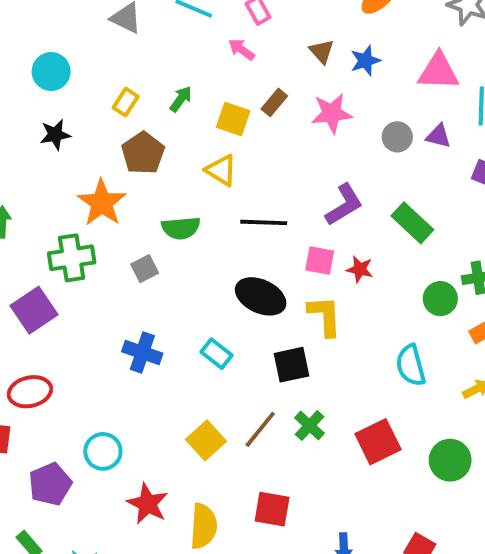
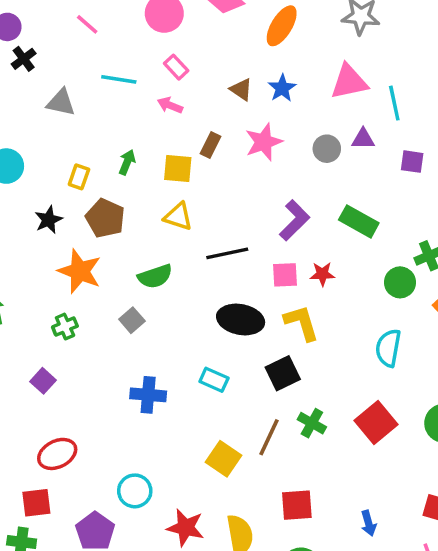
black star: (55, 135) -> (48, 220), moved
green cross: (72, 258) -> (65, 326), size x0.6
purple square: (34, 310) -> (43, 381), size x0.6
cyan semicircle: (411, 365) -> (388, 348), turned 39

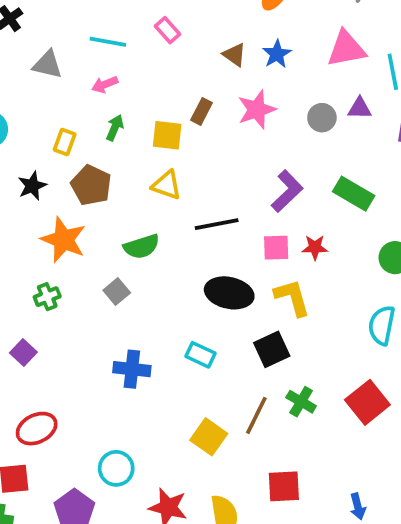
pink arrow: (170, 105) -> (105, 84), moved, turned -45

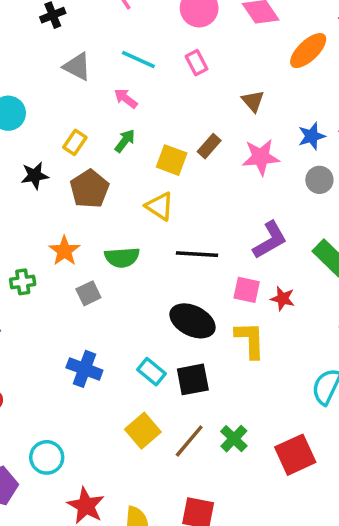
blue star: (277, 54) -> (312, 136), moved
pink arrow: (105, 84) -> (126, 98), turned 45
orange star: (64, 240) -> (64, 251), moved, size x0.7
black square: (272, 349) -> (193, 379), moved
yellow square: (209, 437) -> (143, 431), moved

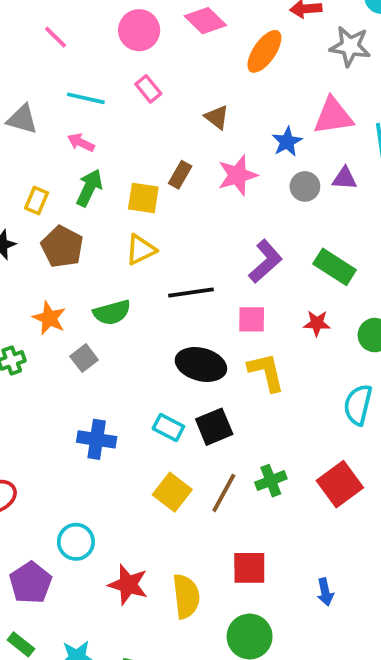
green arrow: (125, 141) -> (89, 188), size x1.4
yellow triangle: (160, 206) -> (141, 250), turned -48
red star: (283, 299) -> (317, 323), moved
green cross: (234, 439) -> (271, 481), turned 36

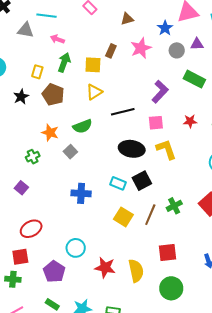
cyan line: (86, 98) -> (47, 16), moved
brown triangle: (217, 117) -> (127, 19), turned -48
green rectangle: (335, 267) -> (194, 79), moved

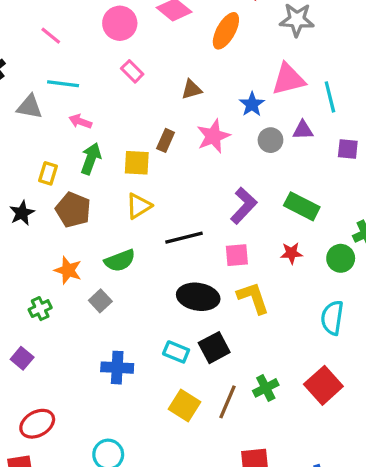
green rectangle: (194, 79) -> (302, 206), moved

